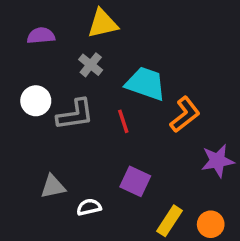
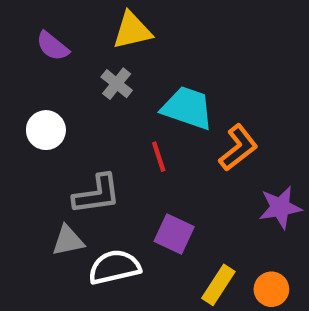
purple semicircle: (41, 36) -> (53, 46), turned -136
gray L-shape: (75, 114) -> (97, 194), moved
white semicircle: (89, 207) -> (114, 267), size x1.6

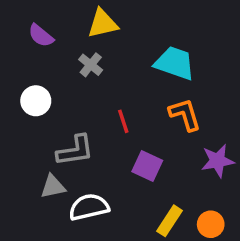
cyan trapezoid: (187, 108) -> (175, 63), moved
orange L-shape: (238, 148) -> (185, 114), turned -69
purple square: (174, 234) -> (147, 166), moved

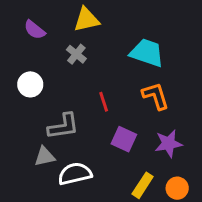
purple star: (218, 161) -> (169, 143), moved

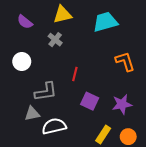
cyan trapezoid: (147, 53) -> (105, 22), moved, turned -35
orange L-shape: (156, 96) -> (125, 61), moved
red line: (104, 102) -> (75, 74), turned 32

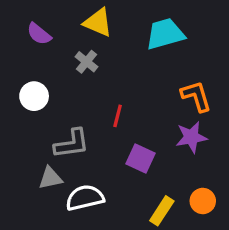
yellow triangle: (62, 15) -> (98, 22), turned 36
purple star: (122, 104) -> (191, 137), moved
orange circle: (128, 137) -> (203, 201), moved

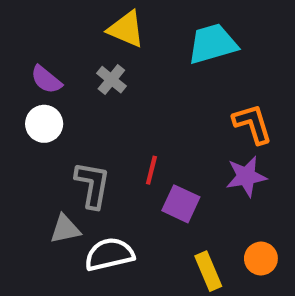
purple semicircle: (39, 34) -> (46, 80), moved
red line: (118, 116) -> (151, 170), moved
gray L-shape: (72, 144) -> (93, 185), turned -72
yellow rectangle: (162, 211) -> (208, 271), turned -56

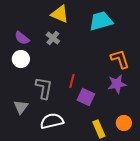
gray triangle: (65, 229) -> (21, 107), moved, turned -42

